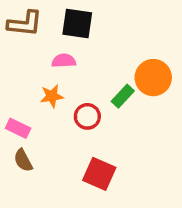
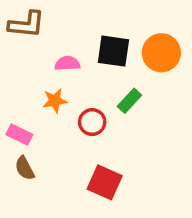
black square: (77, 24) -> (113, 51), moved
orange circle: (153, 78) -> (161, 53), moved

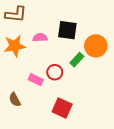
orange circle: (161, 53) -> (96, 46), moved
orange star: (55, 101) -> (15, 46), moved, size x1.5
pink rectangle: (19, 134) -> (36, 80), moved

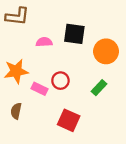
orange star: (15, 46) -> (16, 71), moved
green rectangle: (77, 60) -> (99, 88), moved
brown semicircle: (15, 100) -> (16, 111), turned 40

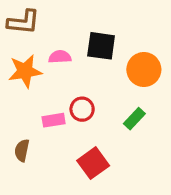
orange star: (16, 71) -> (25, 71), moved
pink rectangle: (39, 89) -> (54, 120), turned -35
red square: (69, 120) -> (93, 163), turned 30

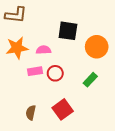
pink semicircle: (60, 57) -> (44, 50), moved
pink rectangle: (54, 120) -> (35, 71), moved
brown semicircle: (22, 150) -> (31, 113), moved

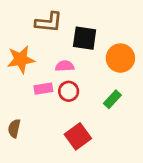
brown L-shape: (16, 15) -> (49, 22), moved
pink semicircle: (44, 50) -> (65, 66), moved
brown semicircle: (31, 113) -> (14, 128), moved

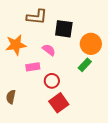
pink semicircle: (65, 66) -> (49, 50), turned 40
red circle: (69, 91) -> (52, 81), moved
green rectangle: (112, 99) -> (85, 65), moved

